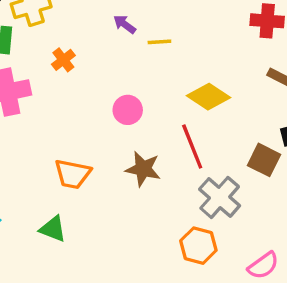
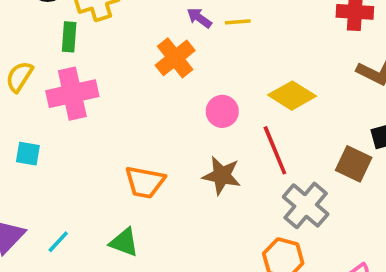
yellow line: (159, 42) -> (238, 22), moved
orange cross: (63, 60) -> (175, 58), moved, size x1.5
pink circle: (128, 110) -> (222, 111), moved

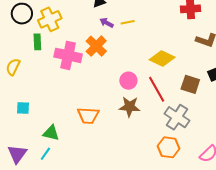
pink cross: (72, 94) -> (68, 55), moved, turned 32
pink circle: (222, 111) -> (128, 81), moved
brown square: (354, 164) -> (190, 84), moved
green triangle: (124, 242) -> (51, 133), moved

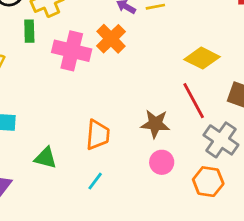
pink circle: (128, 81) -> (162, 162), moved
orange trapezoid: (88, 115) -> (98, 135), turned -90
cyan line: (45, 154) -> (95, 181), moved

